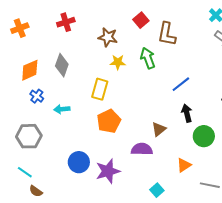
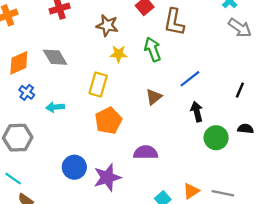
gray diamond: (62, 65) -> (55, 57), turned -50
brown triangle: (159, 129) -> (154, 97), moved
orange triangle: (184, 165) -> (191, 191), moved

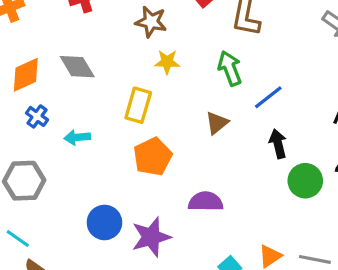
green arrow: (153, 49) -> (230, 68), moved

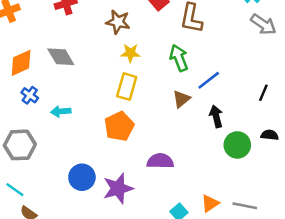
yellow rectangle: (138, 105) -> (127, 87), moved
brown triangle: (217, 123) -> (181, 99), moved

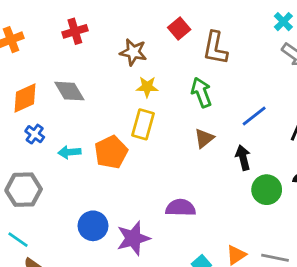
blue line: (209, 80) -> (254, 116), moved
orange pentagon: (119, 126) -> (111, 152), moved

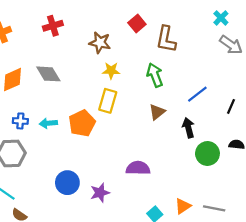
blue cross: (35, 134) -> (20, 121), moved, turned -32
purple star: (133, 238) -> (100, 193), size x0.7

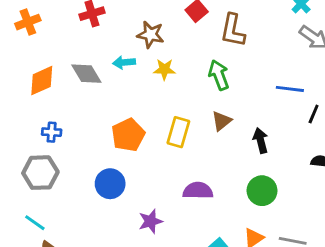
blue line: (197, 94) -> (290, 89), moved, turned 45
yellow rectangle: (108, 101) -> (178, 132), moved
cyan arrow: (48, 123) -> (124, 62), moved
green circle: (207, 153) -> (262, 191), moved
blue circle: (67, 183) -> (110, 184), moved

